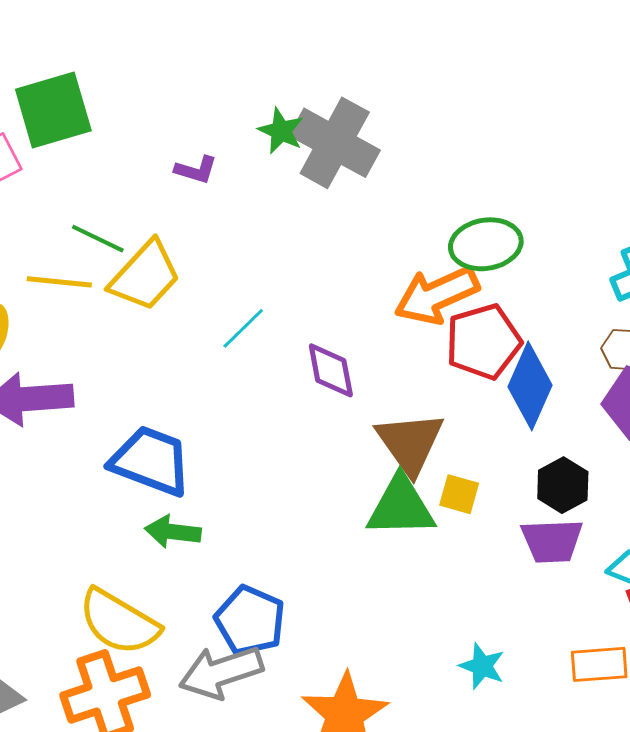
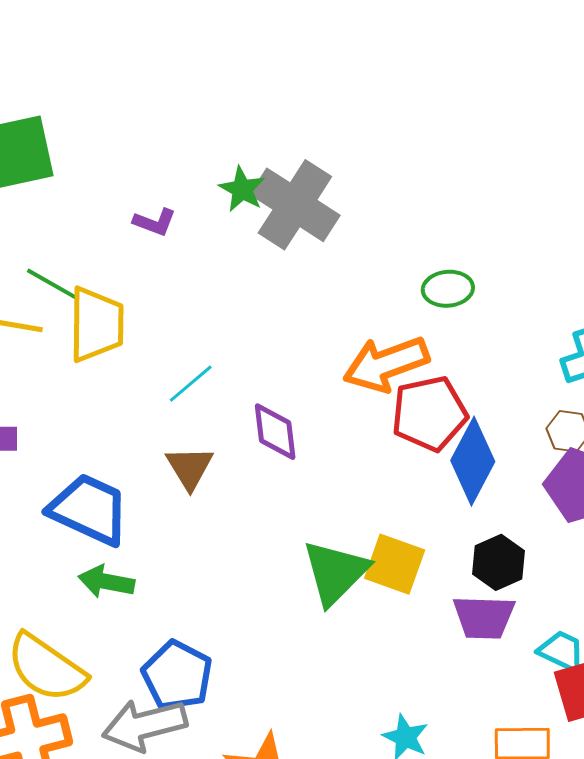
green ellipse: (486, 244) -> (448, 289), moved, size x0.7
yellow trapezoid: (145, 276) -> (96, 324), turned -46
brown triangle: (410, 443) -> (190, 468), moved, size x0.7
yellow square: (459, 494) -> (395, 564), size x1.5
green triangle: (401, 507) -> (335, 572), turned -48

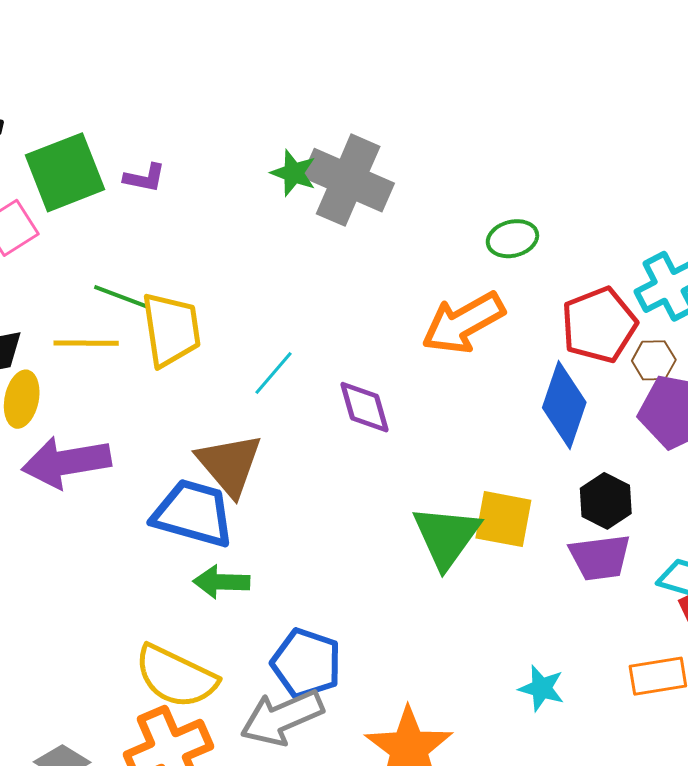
purple L-shape: (155, 222) -> (145, 178), moved
red pentagon: (429, 414) -> (599, 325), moved
brown triangle: (190, 468) -> (229, 464), moved, size x1.4

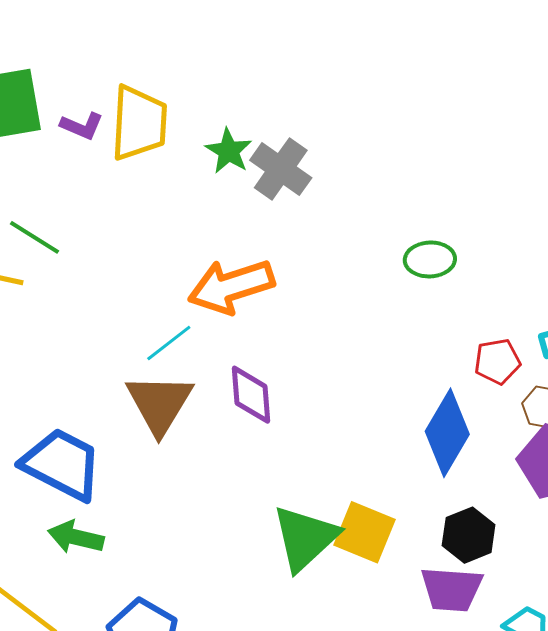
gray cross: (348, 180) -> (281, 169), size x0.7
orange arrow: (463, 323) -> (231, 286), moved
red pentagon: (599, 325) -> (497, 361), size x0.6
yellow trapezoid: (171, 330) -> (139, 123), moved
brown triangle: (229, 464) -> (159, 404), moved

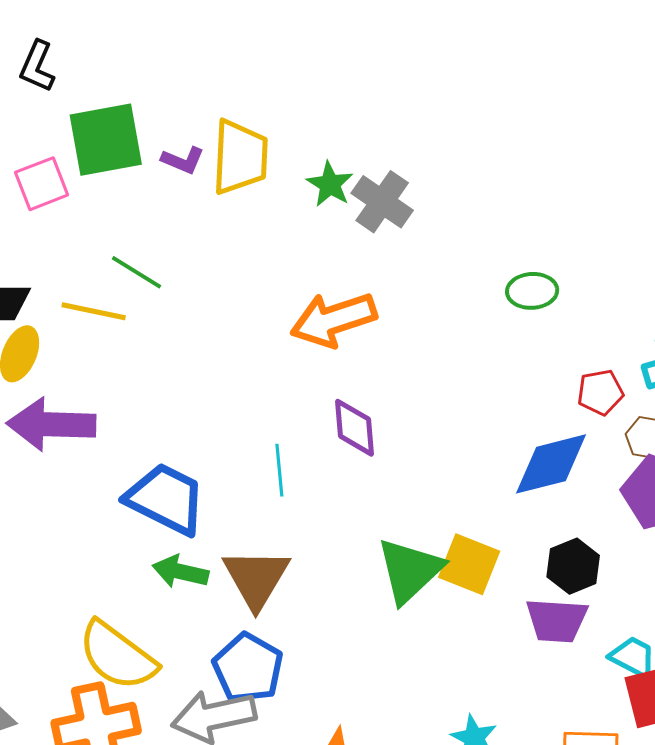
cyan line: (169, 343) -> (279, 470), moved, turned -57
brown triangle: (159, 404) -> (256, 578), moved
blue diamond: (447, 433) -> (551, 464), turned 46

